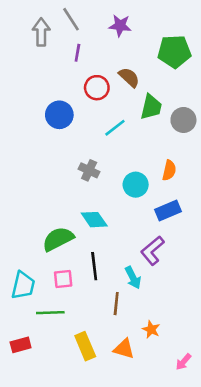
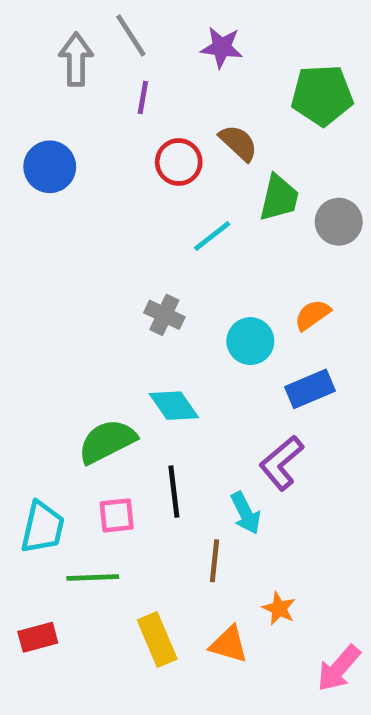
blue circle: (59, 115) -> (50, 167), moved
orange semicircle: (169, 170) -> (312, 315), turned -138
pink arrow: (183, 362) -> (339, 668), size x1.5

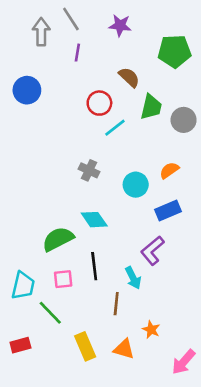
red circle: (179, 162) -> (99, 103), moved
green line: (93, 577) -> (50, 313), turned 48

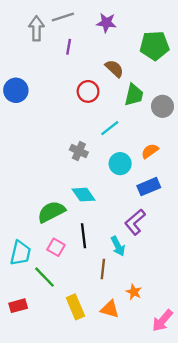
gray line: (71, 19) -> (63, 17), turned -75
blue circle: (27, 90) -> (16, 90), moved
cyan line: (115, 128) -> (110, 128), moved
pink square: (63, 279) -> (56, 247), turned 36

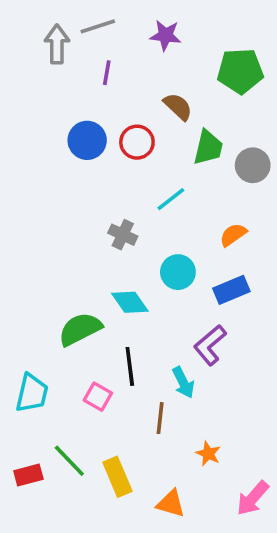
blue circle: (16, 90) -> (87, 140), moved
cyan circle: (120, 164) -> (178, 272), moved
pink square: (56, 247) -> (98, 397), moved
green line: (44, 277) -> (69, 461), moved
orange triangle: (110, 309) -> (171, 503), moved

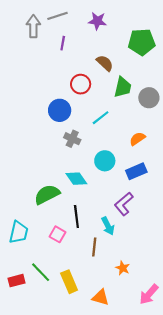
blue circle: (87, 140) -> (60, 110), moved

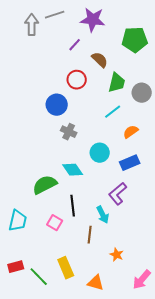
purple star: (97, 21) -> (93, 20), size x1.4
purple line: (63, 43) -> (75, 45), moved, turned 32
cyan line: (101, 118) -> (113, 112), moved
green line: (41, 272) -> (39, 277), moved

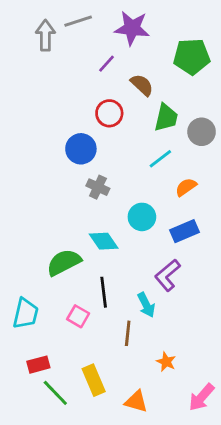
red rectangle: (16, 267) -> (38, 365), moved

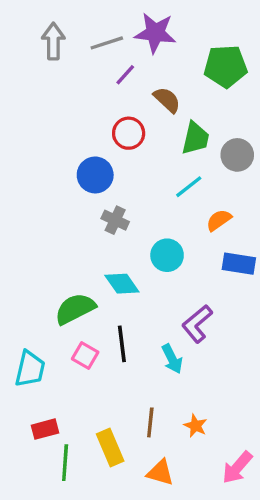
gray line: (78, 21) -> (107, 43), moved
blue rectangle: (185, 231) -> (239, 264), moved, turned 32
pink square: (78, 316) -> (85, 356), moved
brown line: (128, 333) -> (150, 422), moved
green line: (55, 393) -> (65, 463), turned 48

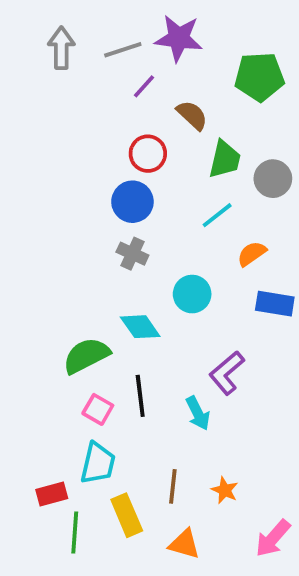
blue circle: (95, 175) -> (132, 202), moved
cyan trapezoid: (30, 369) -> (98, 463), moved

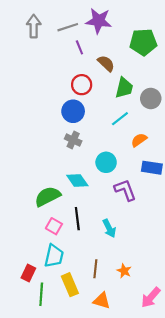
purple line: (144, 86) -> (79, 47), turned -64
purple L-shape: (227, 373) -> (125, 190), moved, turned 110
red rectangle: (52, 494) -> (28, 273), turned -49

